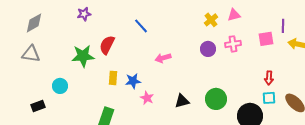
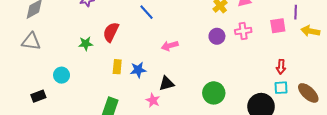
green star: (83, 56) -> (86, 44), size x0.6
pink star: (147, 98) -> (153, 100), moved
green circle: (216, 99) -> (214, 93), moved
black triangle: (182, 101) -> (167, 84), moved

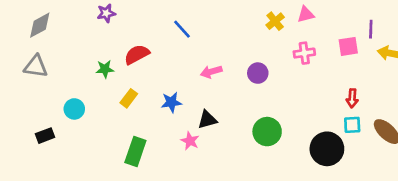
red semicircle: (111, 32) -> (137, 54), turned 36
purple circle: (217, 36) -> (258, 73), moved
yellow rectangle: (117, 67) -> (129, 98), moved, turned 32

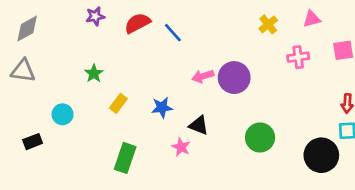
pink triangle: (306, 15) -> (312, 19), moved
red semicircle: (137, 54) -> (137, 23), moved
green star: (105, 69) -> (94, 73), turned -30
purple circle: (258, 73) -> (234, 78), moved, size x1.5
black triangle: (207, 120) -> (199, 125), turned 36

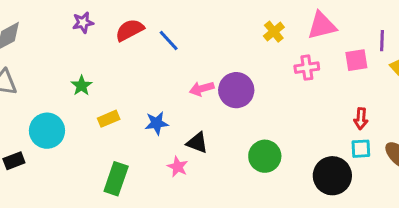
pink triangle: (312, 19) -> (322, 26), size x1.5
yellow rectangle: (118, 103) -> (109, 119), turned 30
cyan circle: (63, 114) -> (47, 131), size x1.5

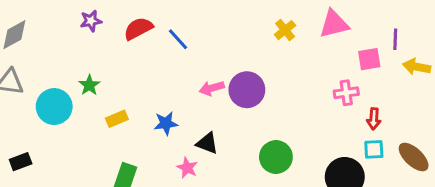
pink cross: (307, 68) -> (346, 93), moved
cyan circle: (47, 131) -> (54, 107), moved

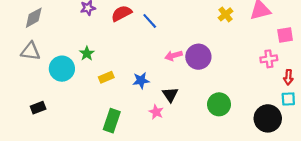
black triangle: (207, 143) -> (170, 95), turned 35

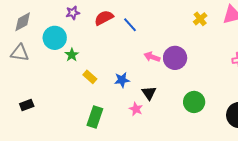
pink arrow: (173, 56) -> (152, 57), turned 35
cyan circle: (62, 69) -> (55, 38), moved
yellow rectangle: (106, 77) -> (90, 77), turned 64

